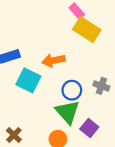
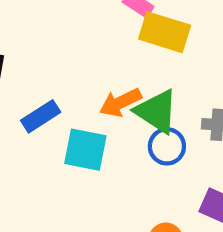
green triangle: (67, 112) -> (157, 111), moved

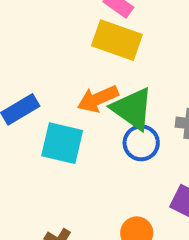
yellow rectangle: (165, 32) -> (117, 40), moved

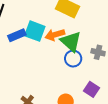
cyan square: (62, 143) -> (35, 31), moved

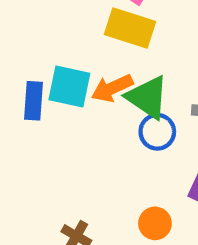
blue rectangle: (17, 35) -> (34, 101), turned -54

